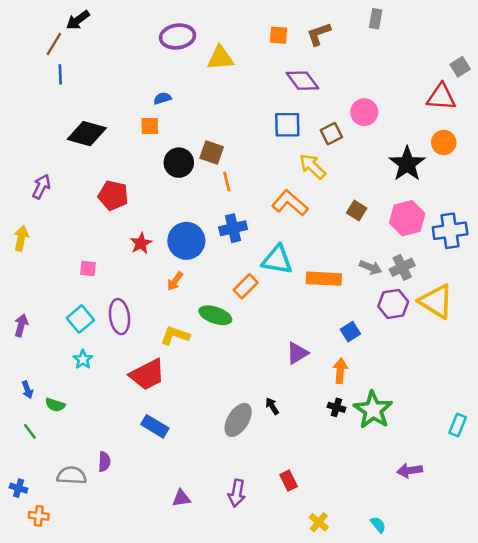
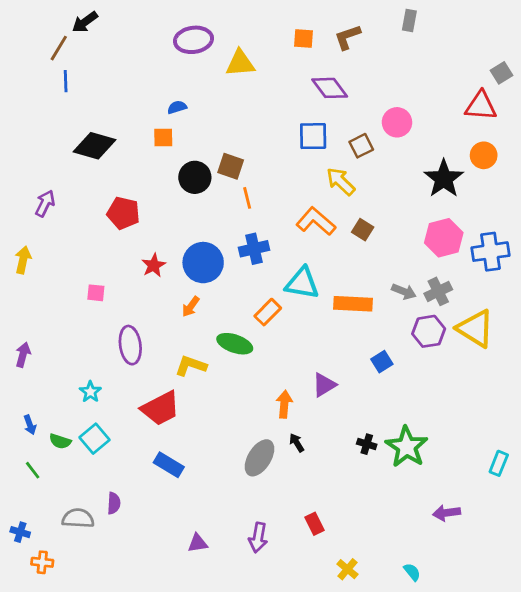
brown square: (357, 211) -> (363, 230), moved
cyan square: (80, 319) -> (94, 439), moved
orange arrow: (340, 371) -> (284, 404), moved

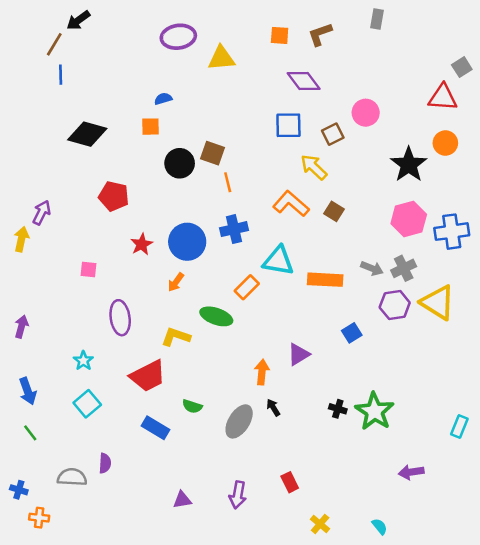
purple arrow: (45, 203) -> (42, 213), moved
blue arrow: (30, 425) -> (28, 391), size x1.5
green semicircle: (60, 441) -> (192, 406), moved

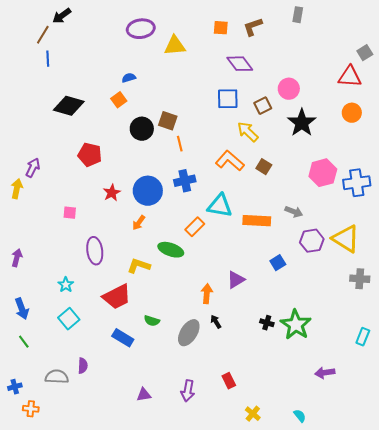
orange square: (150, 127) -> (119, 100), turned -35
black star: (409, 165) -> (302, 123), moved
gray cross: (404, 268) -> (360, 279), moved, turned 30
blue cross: (19, 490) -> (15, 387), turned -32

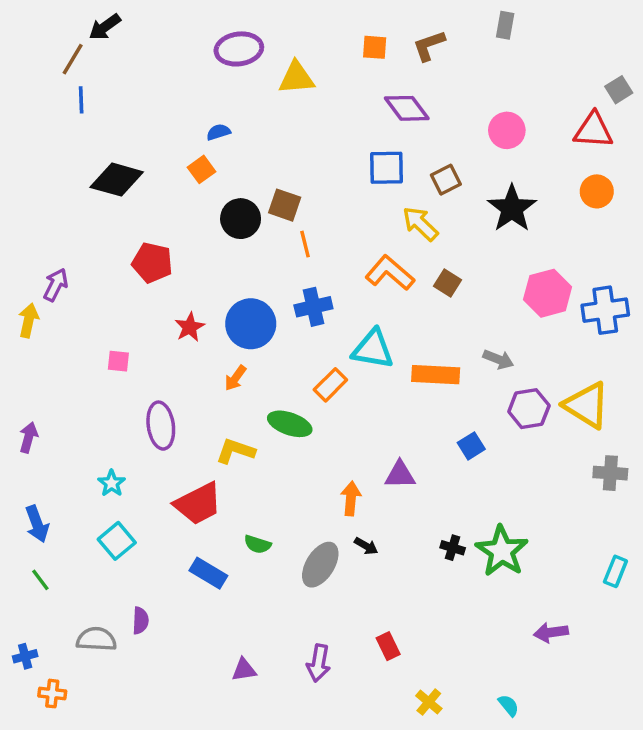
pink circle: (289, 89) -> (507, 130), moved
purple triangle: (236, 280) -> (400, 475), turned 30
black arrow: (216, 322) -> (366, 546), turned 152

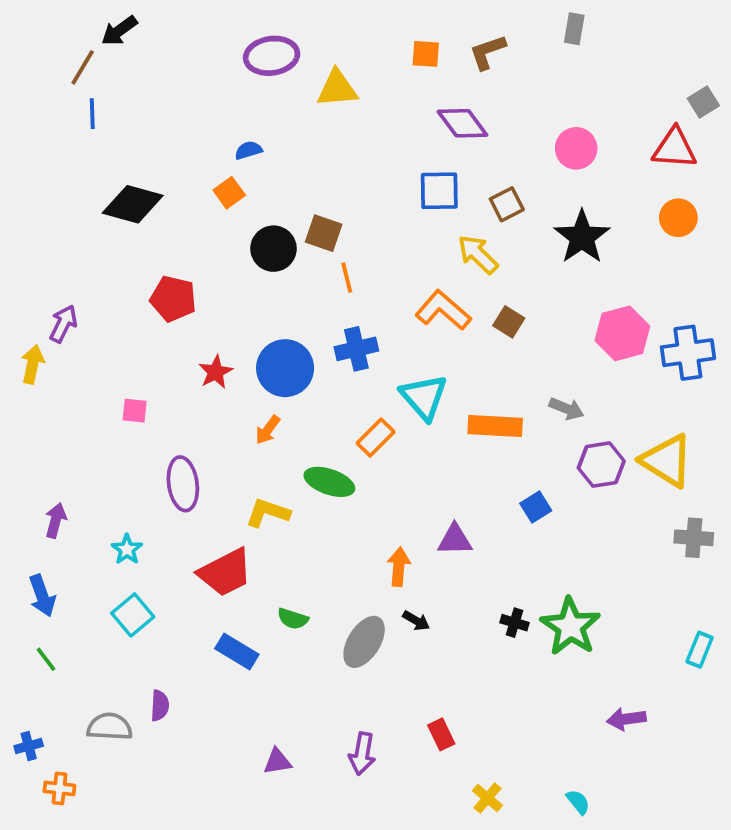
cyan triangle: (373, 349) -> (424, 397), turned 39
purple arrow: (28, 437) -> (56, 520), moved

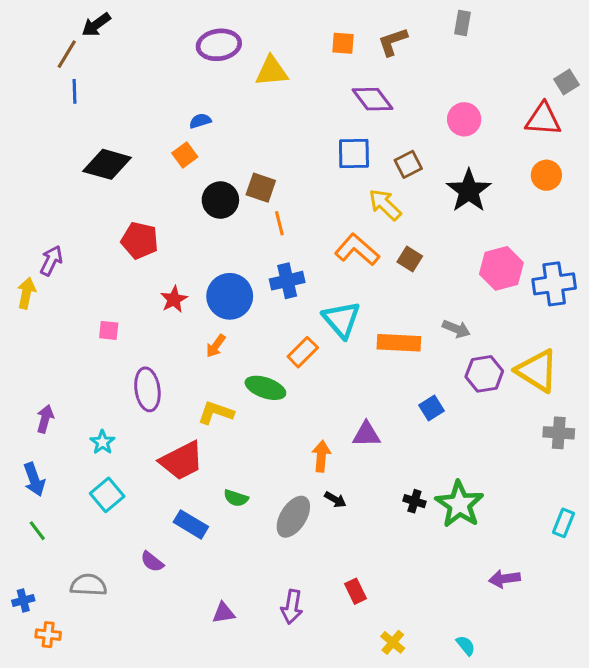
purple semicircle: (160, 706) -> (152, 562), moved, turned 125

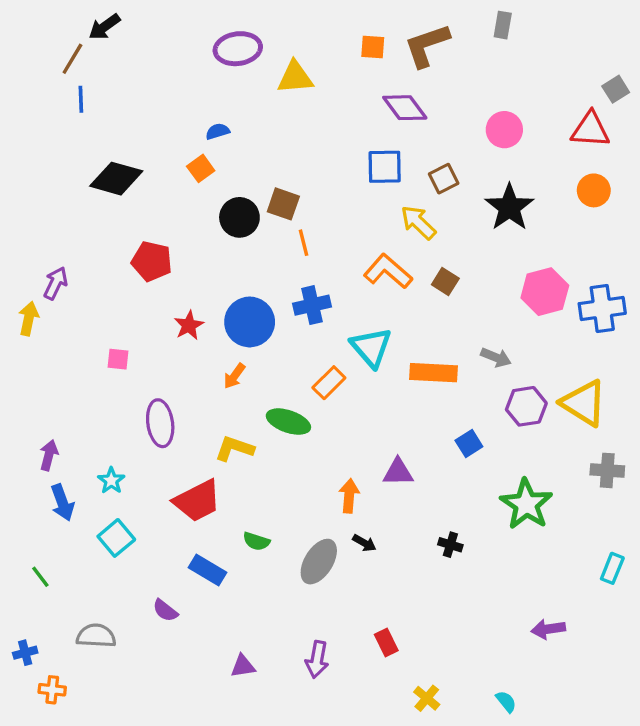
brown L-shape: (393, 42) -> (427, 45), size x1.4
blue arrow: (34, 479) -> (62, 503), moved
green star: (459, 504) -> (526, 504), moved

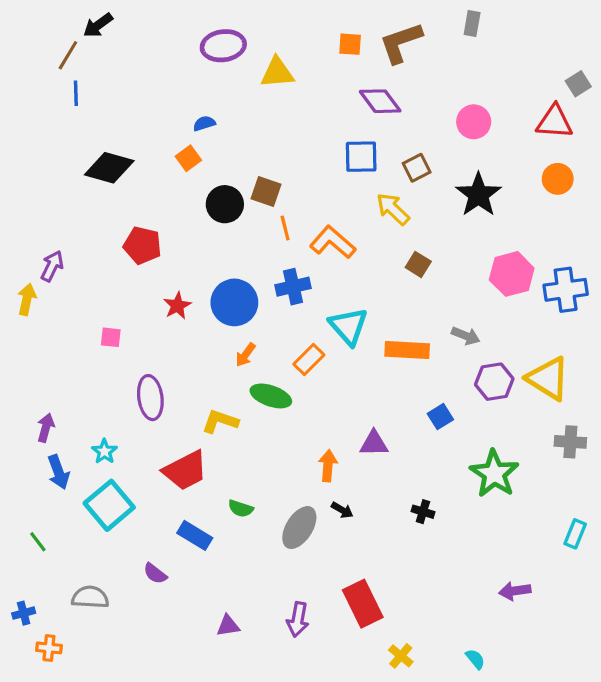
orange L-shape: (388, 271) -> (333, 242), moved
orange arrow: (234, 376) -> (245, 355), moved
cyan square: (116, 538) -> (109, 505), size x1.4
red rectangle: (386, 643) -> (363, 604), size x1.8

